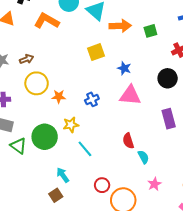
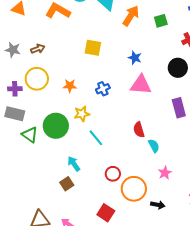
orange arrow: (120, 26) -> (131, 16), turned -55
yellow square: (96, 52) -> (93, 48), moved, turned 30
yellow circle: (37, 83) -> (37, 79), moved

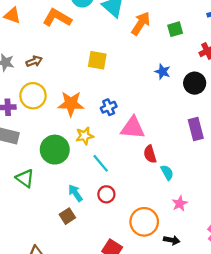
blue star: (135, 58) -> (163, 72), moved
pink triangle: (141, 85) -> (133, 128), moved
orange star: (70, 86) -> (71, 104), size x1.6
green triangle: (30, 135) -> (25, 178), moved
red circle: (113, 174) -> (106, 194), moved

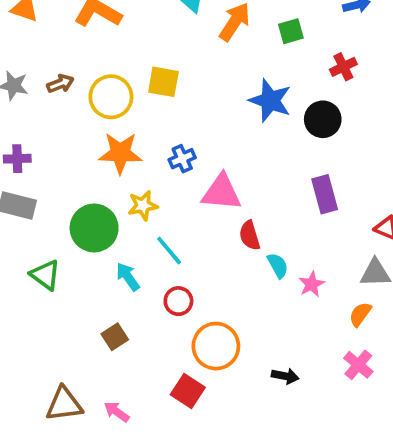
blue star: (163, 72) -> (270, 101), size x1.6
yellow circle: (33, 96) -> (111, 97), moved
cyan arrow: (75, 193) -> (128, 277), moved
pink star: (180, 203) -> (311, 284), moved
orange circle: (144, 222) -> (216, 346), moved

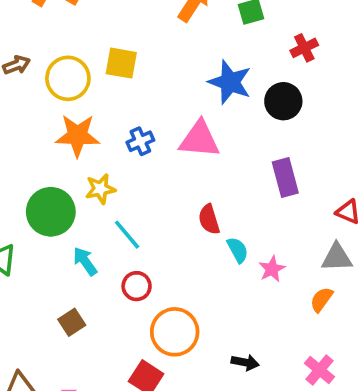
pink triangle: (222, 192) -> (199, 139), moved
pink cross: (358, 365) -> (320, 370), moved

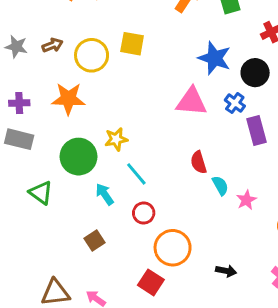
orange star: (77, 136) -> (68, 99), moved
blue cross: (140, 141) -> (235, 103), moved, turned -30

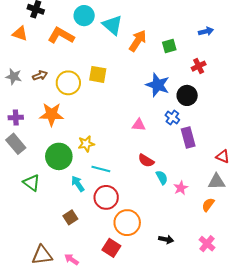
pink triangle: (191, 102) -> (139, 125), moved, size x0.6
gray rectangle: (19, 139) -> (16, 144), turned 36
red semicircle: (199, 162) -> (146, 161), turned -42
cyan line: (136, 174) -> (101, 169), turned -36
red circle: (144, 213) -> (106, 197), size x1.5

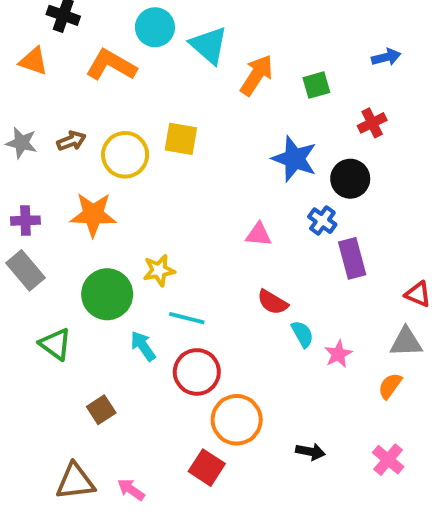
brown square: (70, 217) -> (101, 410), moved

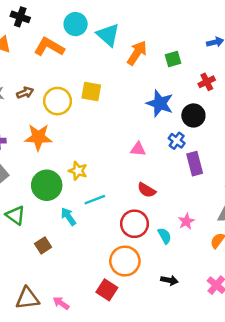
yellow star: (159, 270) -> (78, 171), turned 30
cyan line: (187, 318) -> (95, 200), turned -35
cyan semicircle: (302, 334) -> (165, 236), moved
red circle: (197, 372) -> (135, 224), moved
brown square: (101, 410) -> (43, 245), moved

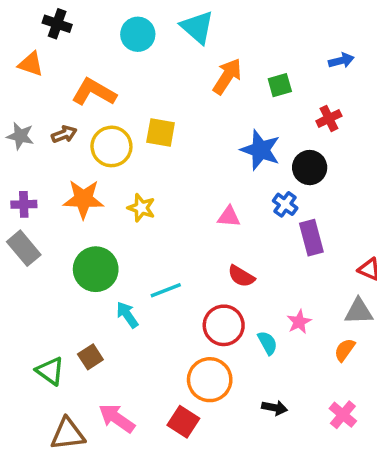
cyan triangle: (108, 35) -> (197, 27), moved
orange L-shape: (49, 47) -> (94, 92), moved
yellow star: (78, 171) -> (141, 208), moved
green triangle: (15, 215) -> (50, 371), moved
pink arrow: (61, 303) -> (117, 418), moved, size x1.5

